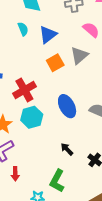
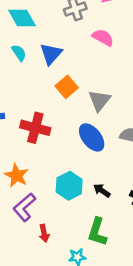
gray triangle: (79, 55) -> (99, 100), moved
red cross: (24, 90) -> (35, 128), turned -35
cyan hexagon: (32, 117) -> (69, 186), moved

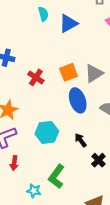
orange square: (67, 87) -> (69, 72), moved
red cross: (35, 128) -> (36, 77), size x0.7
black arrow: (102, 190) -> (81, 140), moved

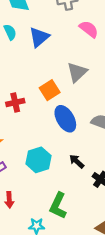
gray triangle: (94, 73) -> (77, 72), moved
red cross: (36, 77) -> (15, 103), turned -35

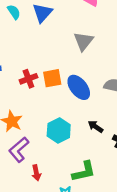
orange square: (50, 90) -> (52, 78), moved, turned 30
green L-shape: (58, 206) -> (84, 172), turned -120

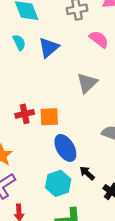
blue ellipse: (79, 87) -> (65, 148), moved
cyan hexagon: (59, 130) -> (58, 183), moved

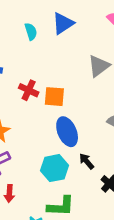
cyan semicircle: (19, 43) -> (31, 31), moved
red cross: (25, 114) -> (29, 90), turned 30

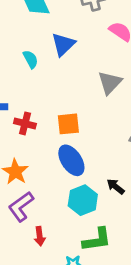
red cross: (29, 90) -> (25, 123), moved
blue ellipse: (67, 132) -> (71, 160), moved

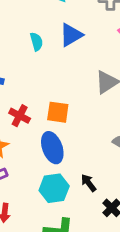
red cross: (25, 123) -> (20, 116), moved

